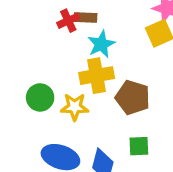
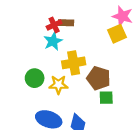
cyan star: (101, 44) -> (53, 41), moved
green square: (139, 146) -> (106, 98), moved

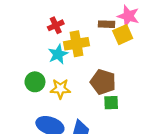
brown rectangle: (66, 23) -> (106, 24), moved
cyan star: (53, 41) -> (58, 54), moved
yellow cross: (74, 63) -> (76, 44), moved

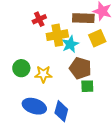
brown rectangle: (106, 24) -> (83, 18), size x1.5
yellow square: (123, 35) -> (97, 38), moved
cyan star: (58, 54) -> (70, 44), moved

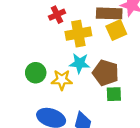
yellow square: (97, 38) -> (116, 30), moved
cyan star: (70, 44) -> (80, 63), moved, turned 30

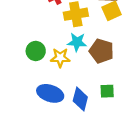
green square: (114, 94) -> (107, 91), moved

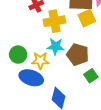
green square: (107, 91) -> (91, 76), moved, turned -32
blue ellipse: (50, 93) -> (31, 78), moved

